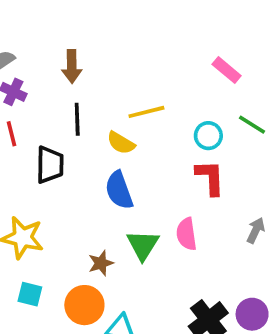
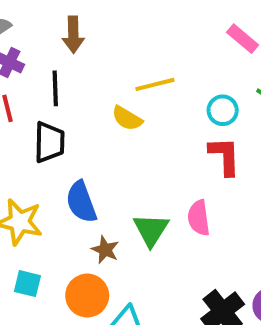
black line: (77, 119) -> (55, 88), moved
blue semicircle: (119, 190) -> (81, 202), moved
brown star: (101, 263) -> (105, 250), turned -30

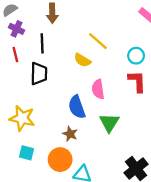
yellow line: (155, 84) -> (98, 41), turned 55
blue semicircle: (81, 202) -> (77, 107), moved
pink semicircle: (199, 218) -> (98, 89), moved
green triangle: (151, 230) -> (109, 123), moved

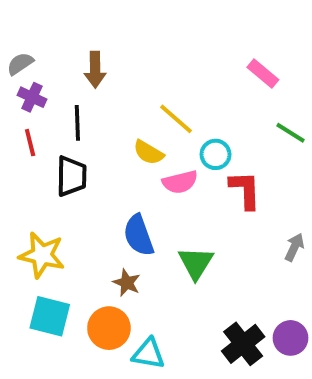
cyan circle: (136, 56) -> (216, 154), moved
pink semicircle: (98, 89) -> (180, 182), moved, turned -96
cyan square: (27, 153) -> (50, 316), size x1.5

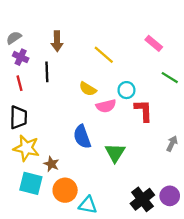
yellow line: (176, 119) -> (104, 55), moved
black trapezoid: (71, 176) -> (18, 117), moved
brown star: (127, 283) -> (51, 164), moved

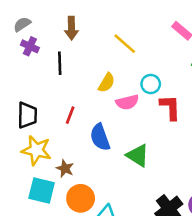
red line: (20, 83) -> (70, 115), moved, turned 35
yellow semicircle: (88, 89) -> (107, 83), turned -90
green triangle: (115, 153) -> (138, 155), turned -30

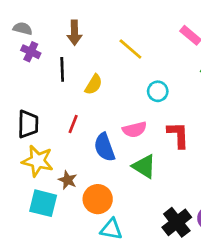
gray semicircle: (22, 24) -> (23, 29), turned 48
yellow semicircle: (107, 83) -> (94, 84), moved
pink semicircle: (127, 102) -> (135, 130), moved
red L-shape: (170, 107) -> (178, 135), moved
orange circle: (81, 198) -> (98, 199), moved

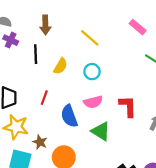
cyan circle: (158, 91) -> (92, 72), moved

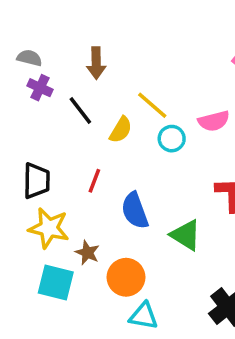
yellow line: (90, 38) -> (152, 105), moved
black line: (36, 54) -> (80, 110), turned -36
pink semicircle: (93, 102) -> (214, 121), moved

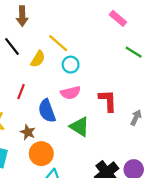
pink semicircle: (214, 121) -> (71, 93), moved
brown star: (87, 253) -> (28, 132), moved

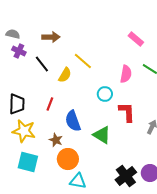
brown arrow: (22, 16) -> (51, 37), turned -90
cyan circle: (71, 65) -> (105, 94), moved
pink semicircle: (71, 93) -> (126, 74), moved, turned -66

